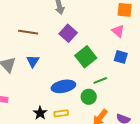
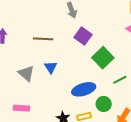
green circle: (89, 97) -> (104, 104), moved

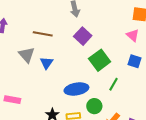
gray triangle: (26, 73) -> (27, 55), moved
green line: (120, 80) -> (113, 84), turned -40

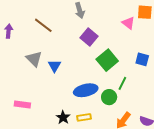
brown line: (43, 34) -> (43, 25), moved, turned 30
pink triangle: (133, 35) -> (128, 23), moved
green circle: (94, 106) -> (109, 97), moved

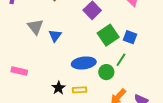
blue square: (142, 59) -> (130, 37), moved

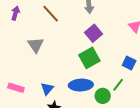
green square: (108, 35) -> (89, 58), moved
blue triangle: (55, 36) -> (47, 89), moved

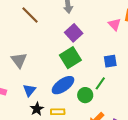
gray triangle: (36, 45) -> (19, 60), moved
blue square: (129, 63) -> (110, 61), turned -32
blue ellipse: (81, 85) -> (63, 85), turned -30

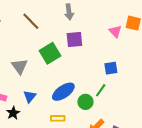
purple square: (74, 33) -> (74, 40), turned 36
green square: (70, 58) -> (50, 53), moved
black star: (37, 109) -> (13, 113), moved

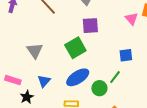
green square: (50, 53) -> (75, 48), moved

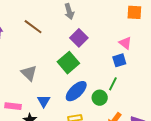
pink triangle: (132, 19) -> (125, 43), moved
purple square: (90, 26) -> (79, 38), turned -30

